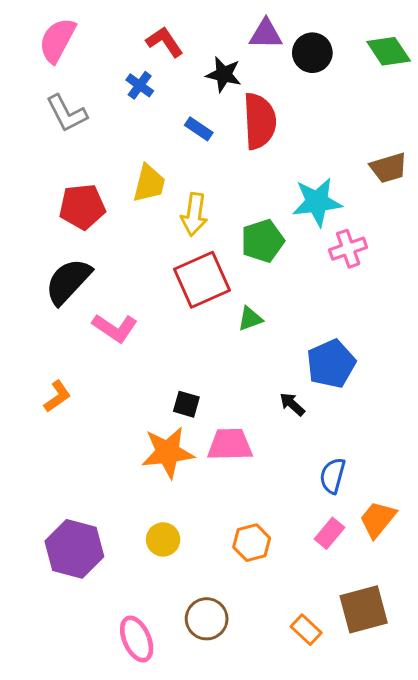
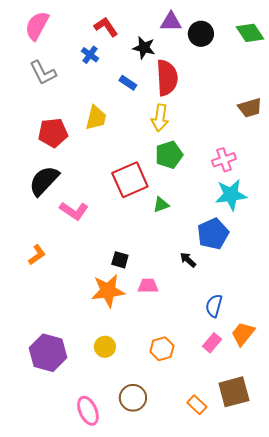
cyan star: (317, 202) -> (231, 195), moved
yellow arrow: (194, 214) -> (160, 118), moved
pink trapezoid: (230, 445) -> (148, 286), size x0.7

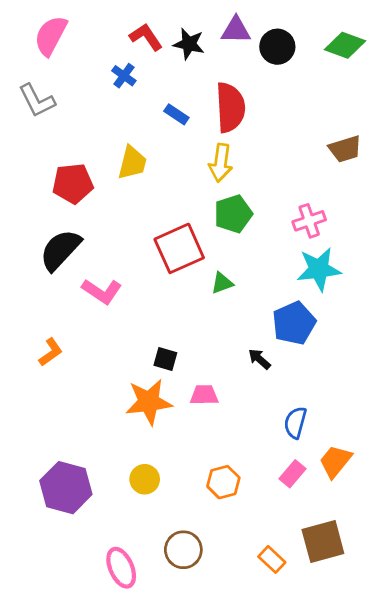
green diamond: (250, 33) -> (345, 45), turned -36
black star: (144, 48) -> (189, 44), moved
gray L-shape: (43, 73) -> (37, 101), moved

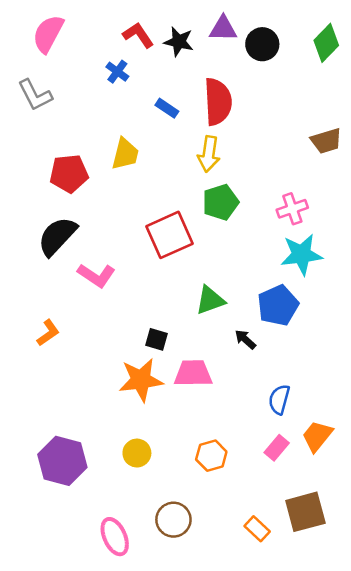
green diamond: (345, 45) -> (326, 43), turned -66
green triangle: (222, 283) -> (210, 300), moved, size x1.4
pink trapezoid: (204, 395) -> (193, 373), size x1.4

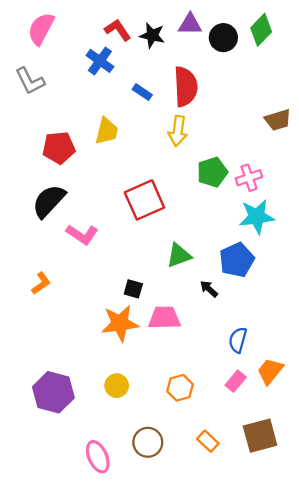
green diamond: (326, 43) -> (261, 30), moved
blue cross: (117, 72) -> (100, 61), size x1.4
green pentagon: (220, 202) -> (212, 172), moved
orange rectangle: (257, 529) -> (208, 441), moved

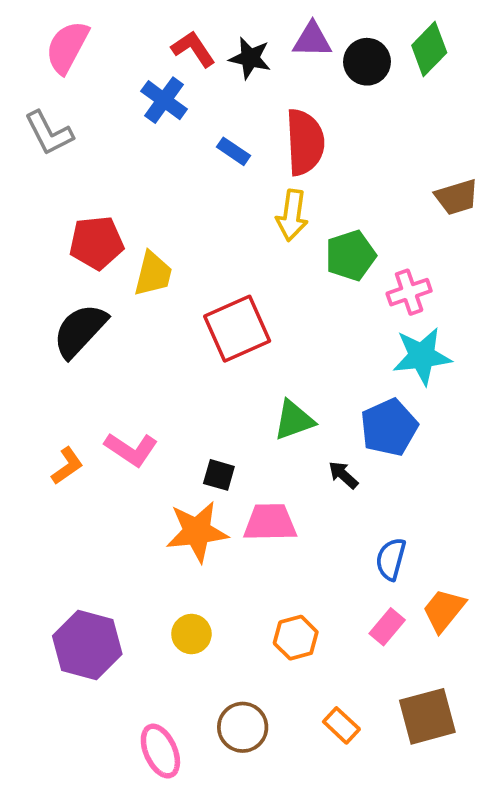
yellow trapezoid: (107, 131) -> (153, 274), moved
green pentagon: (212, 172) -> (351, 256), moved
pink L-shape: (82, 234) -> (131, 449), moved

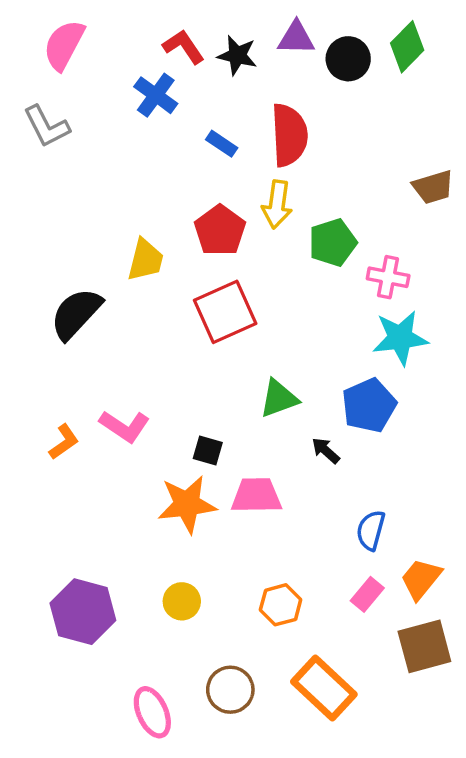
red pentagon: (96, 243) -> (220, 230), moved, turned -30
pink cross: (409, 292) -> (388, 277), turned 30
brown square: (427, 716) -> (424, 646), moved
orange rectangle: (341, 725) -> (324, 688), size x1.8

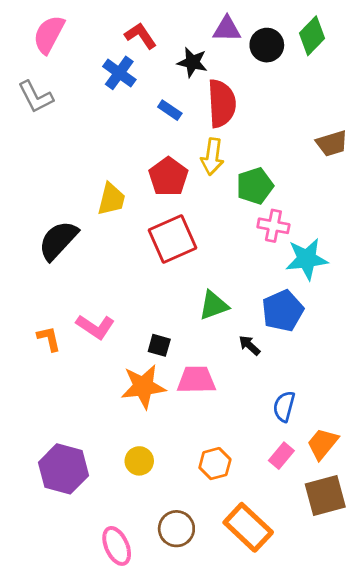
black star: (237, 55) -> (192, 62), moved
pink cross: (388, 277) -> (273, 226), moved
orange L-shape: (64, 442) -> (49, 339), turned -68

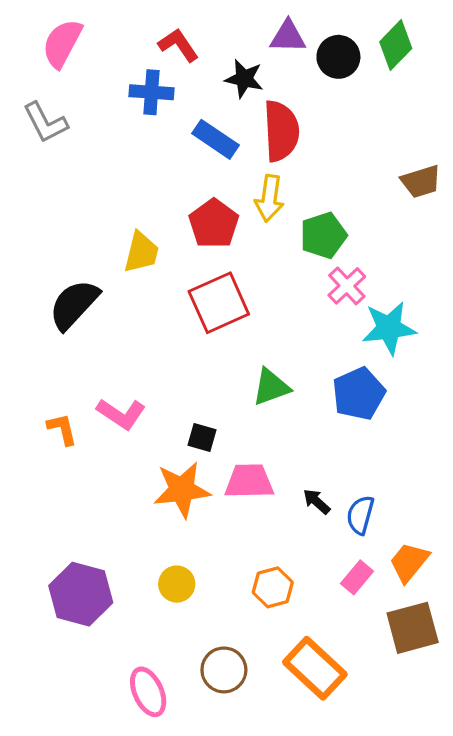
blue cross: (119, 73) -> (151, 92), turned -32
blue rectangle: (170, 110) -> (215, 139), size x1.5
pink cross: (273, 226) -> (347, 286), turned 36
black arrow: (250, 345) -> (317, 501), moved

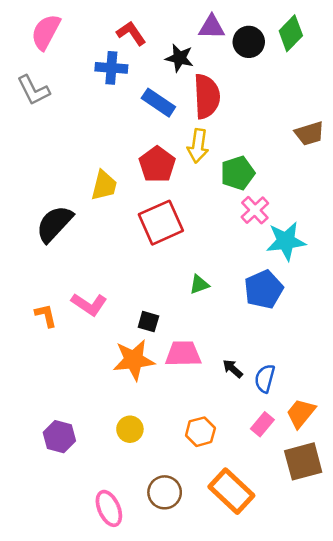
green triangle: (271, 387) -> (199, 284), size x0.7
purple hexagon: (81, 594) -> (59, 437), size x0.7

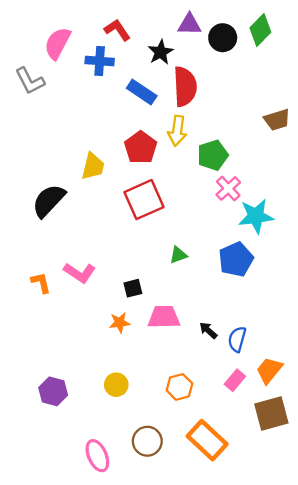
pink semicircle: (46, 32) -> (57, 43), moved
black star: (179, 58) -> (161, 52), turned 30
black square: (148, 322) -> (133, 288), turned -30
orange star: (134, 360) -> (120, 323), size x0.6

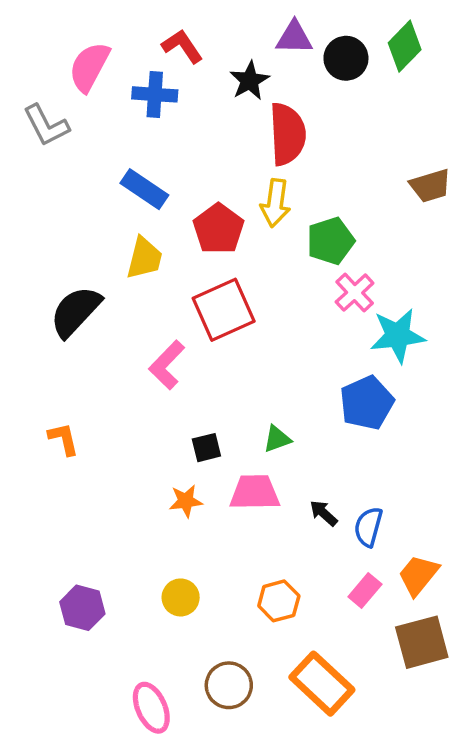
blue rectangle: (142, 92) -> (144, 189), moved
green triangle: (178, 255) -> (277, 439), moved
pink L-shape: (80, 273) -> (167, 365), moved, turned 100

